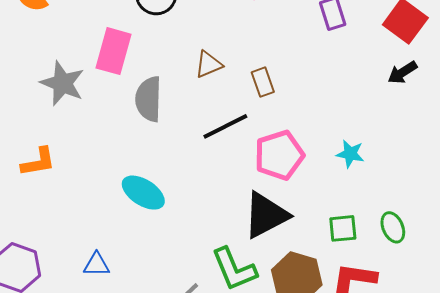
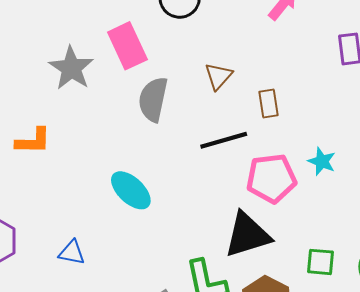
pink rectangle: (114, 51) -> (127, 46), turned -51
brown triangle: (209, 64) -> (218, 76), turned -36
cyan star: (350, 154) -> (322, 161), moved

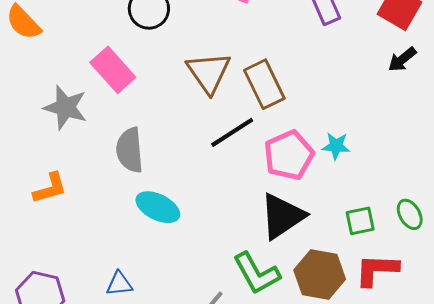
brown triangle: (218, 76) -> (209, 73), size x1.6
gray semicircle: (153, 99) -> (130, 150), moved
brown rectangle: (268, 103) -> (264, 84), size x1.6
cyan star: (322, 161) -> (336, 146), moved

